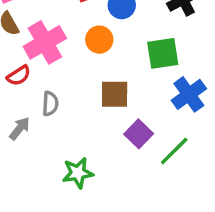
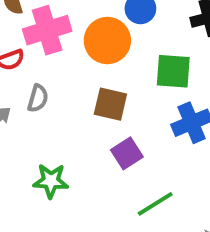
orange circle: (99, 40) -> (107, 41), size x1.5
green line: (174, 151) -> (155, 204), moved

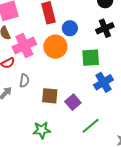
brown square: (110, 104) -> (50, 96), moved
green star: (51, 181) -> (42, 130), moved

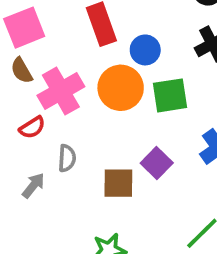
green square: (91, 58) -> (170, 95), moved
purple square: (73, 102) -> (157, 163), moved

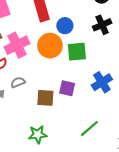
gray semicircle: (67, 158) -> (18, 82), turned -120
purple square: (157, 163) -> (67, 88), turned -35

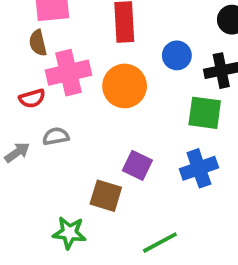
blue circle: (65, 26) -> (177, 55), moved
green square: (77, 52) -> (205, 113), moved
brown square: (45, 98) -> (106, 196), moved

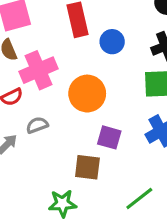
blue circle: (177, 55) -> (112, 42), moved
orange circle: (125, 86) -> (87, 94), moved

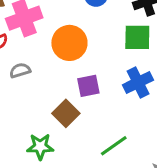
purple square: (109, 137) -> (88, 86), turned -30
brown square: (87, 167) -> (66, 113), turned 35

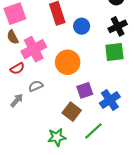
blue cross: (138, 82) -> (110, 100), moved
green line: (114, 146) -> (93, 131), moved

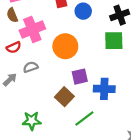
blue cross: (110, 100) -> (104, 89), turned 30
green star: (57, 137) -> (32, 121), moved

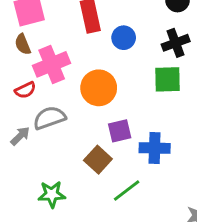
gray semicircle: (31, 67) -> (49, 118), size x1.5

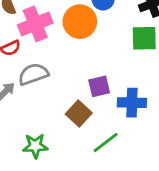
orange circle: (99, 88) -> (80, 22), moved

